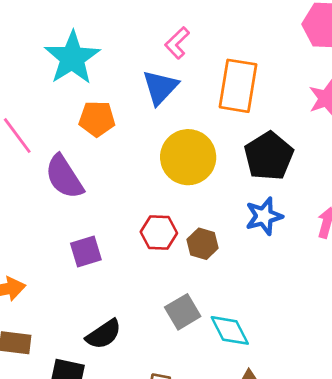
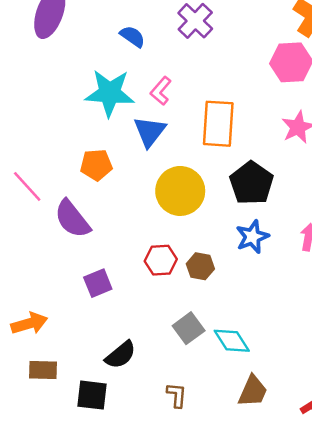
cyan star: (72, 58) -> (110, 93), moved, turned -30

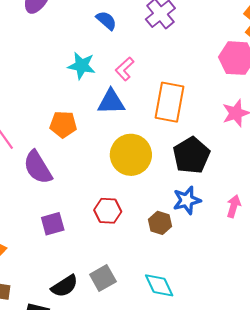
cyan star: (110, 93) -> (82, 66), size x0.7
blue triangle: (150, 132) -> (111, 102), turned 44
brown hexagon: (200, 266) -> (160, 223), moved
gray square: (189, 328) -> (103, 278), moved

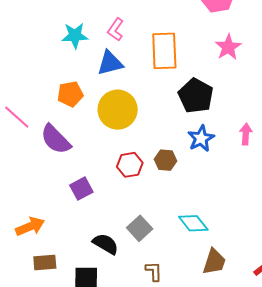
yellow circle: (131, 155) -> (118, 110), moved
brown hexagon: (160, 223) -> (165, 160), moved
black semicircle: (65, 286) -> (106, 244), turned -104

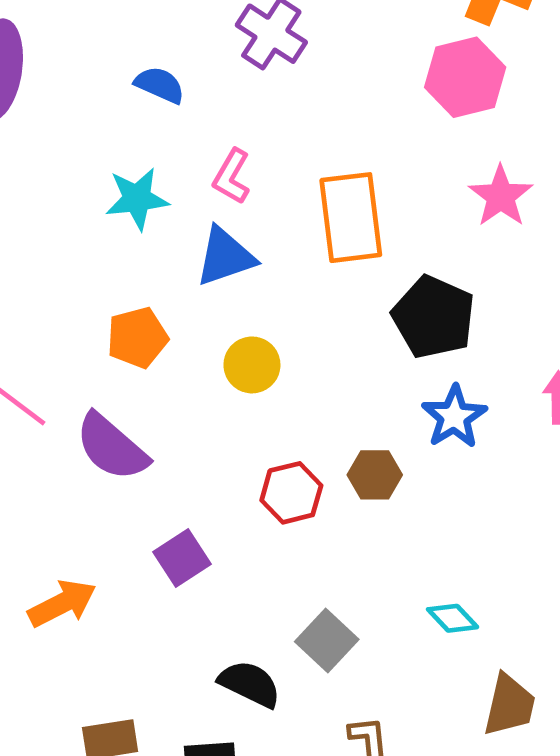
yellow circle: (118, 110) -> (252, 365), size x0.6
cyan diamond: (193, 223) -> (453, 618), size x0.7
orange arrow: (30, 226) -> (62, 603), moved

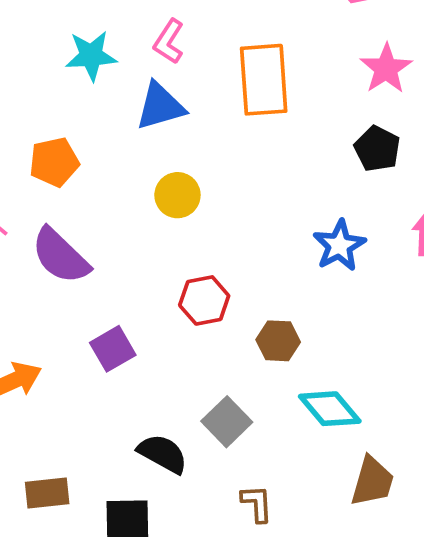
black pentagon: (434, 317) -> (377, 149), moved, size x0.7
orange pentagon: (137, 338) -> (54, 162), moved
brown hexagon: (375, 475) -> (278, 341), moved
cyan diamond: (453, 618) -> (330, 409), size x1.5

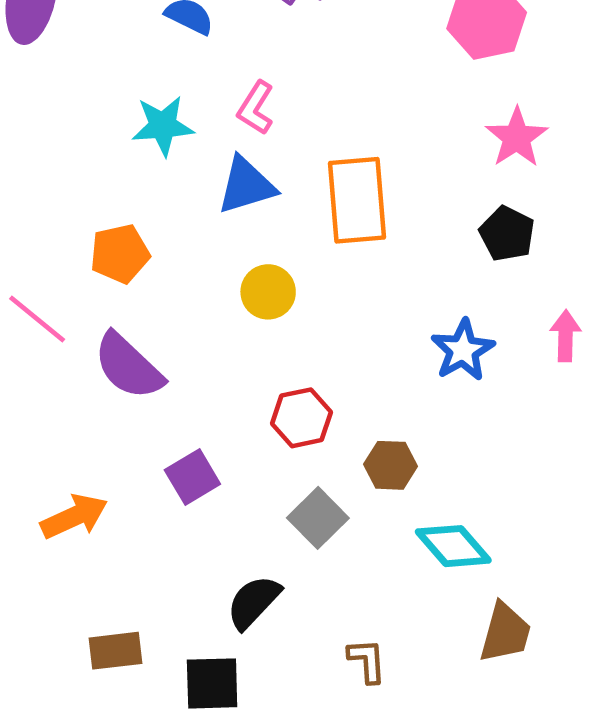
orange rectangle: (264, 80) -> (357, 200), moved
gray square: (227, 422) -> (318, 518), moved
black semicircle: (163, 454) -> (254, 602), turned -75

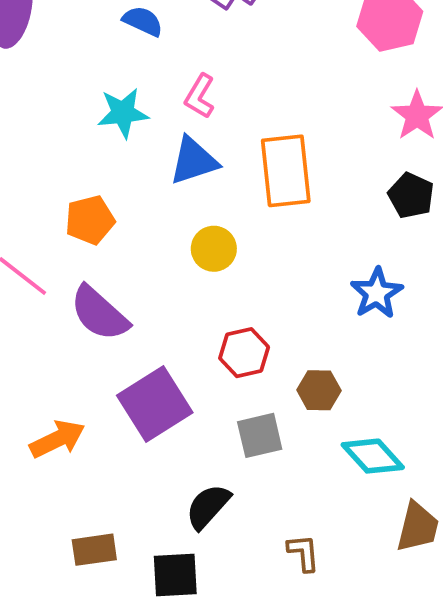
purple square: (192, 477) -> (155, 404), size x1.6
gray square: (318, 518) -> (260, 435), turned 33

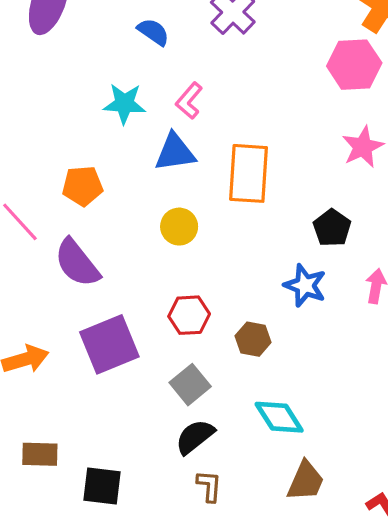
black pentagon: (411, 196) -> (332, 228), moved
blue star: (377, 293) -> (305, 285), turned -30
brown hexagon: (319, 390) -> (253, 339), moved
gray square: (260, 435) -> (190, 385), turned -36
black semicircle: (208, 507) -> (195, 437), moved

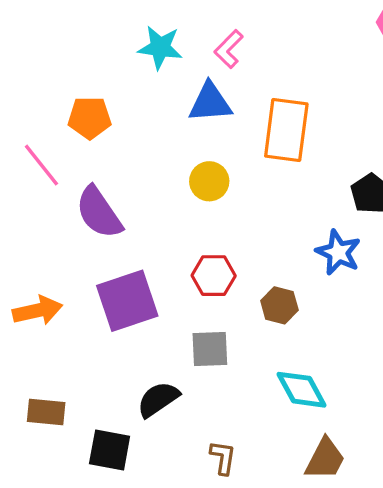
orange pentagon: (83, 186) -> (90, 118), moved
gray square: (190, 385) -> (210, 349), turned 33
black semicircle: (195, 437) -> (158, 399), moved

